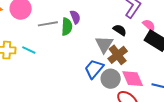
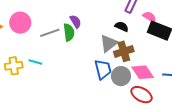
gray triangle: (104, 44) -> (109, 43), turned 30
brown cross: (118, 55) -> (124, 51), turned 30
blue trapezoid: (94, 69) -> (103, 69), turned 135

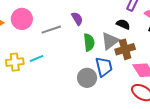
green semicircle: (69, 32) -> (89, 42), moved
cyan line: (35, 62) -> (37, 59), turned -40
gray circle: (121, 76) -> (87, 78), moved

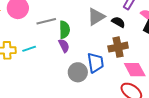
purple semicircle: (77, 19) -> (64, 46), moved
gray triangle: (110, 41) -> (96, 17), moved
green semicircle: (89, 42) -> (65, 30), moved

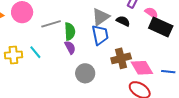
brown cross: (118, 47) -> (121, 58), moved
cyan line: (29, 49) -> (35, 52), turned 72
blue trapezoid: (96, 63) -> (100, 35), moved

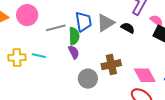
blue trapezoid: (100, 35) -> (83, 22), moved
cyan line: (35, 52) -> (39, 56), turned -40
brown cross: (121, 58) -> (111, 65), moved

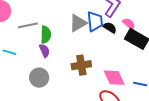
blue trapezoid: (83, 22) -> (95, 21), moved
black semicircle: (128, 28) -> (110, 28), moved
gray circle: (88, 79) -> (39, 78), moved

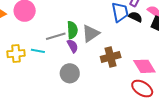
gray triangle: (78, 23) -> (91, 34), moved
gray line: (28, 25) -> (56, 36), moved

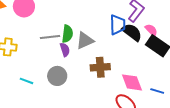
black semicircle: (135, 17) -> (132, 32), size x1.5
cyan line: (38, 51) -> (27, 81), moved

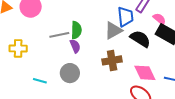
black semicircle: (132, 32) -> (140, 39), moved
gray triangle: (85, 41) -> (113, 30), moved

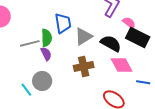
blue trapezoid: (125, 17) -> (63, 23), moved
pink diamond: (145, 73) -> (122, 65), moved
cyan line: (40, 81) -> (26, 90), moved, turned 40

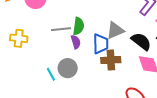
blue trapezoid: (63, 23) -> (101, 44), moved

